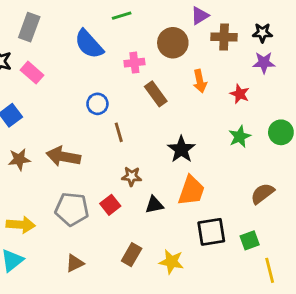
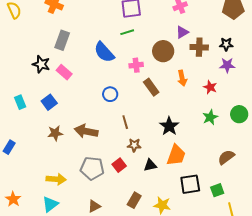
brown line: (119, 132) -> (125, 122), moved

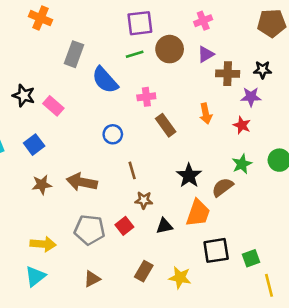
gray rectangle: (62, 40) -> (74, 54), moved
brown circle: (163, 51) -> (170, 49), moved
purple star: (227, 65) -> (251, 97), moved
brown semicircle: (226, 157) -> (223, 187), moved

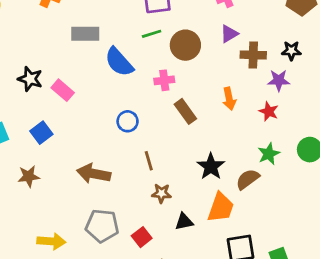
brown circle: (170, 49) -> (185, 45), moved
gray rectangle: (74, 54) -> (85, 34), turned 70
brown star: (42, 185) -> (29, 176), moved
red square: (124, 226) -> (142, 237), moved

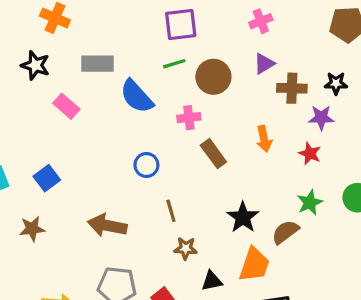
black star: (30, 79) -> (35, 65), moved
pink rectangle: (63, 90) -> (66, 106), moved

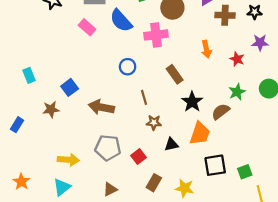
pink rectangle: (66, 106) -> (87, 27), moved
pink cross: (189, 118) -> (156, 35), size x1.5
purple star: (321, 118) -> (260, 43), moved
brown rectangle: (213, 154) -> (175, 74), moved
blue square: (47, 178) -> (70, 87), moved

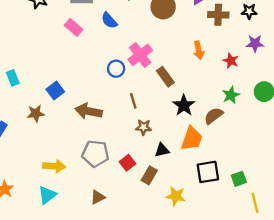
blue semicircle: (121, 21) -> (109, 20), size x0.7
pink cross: (156, 35) -> (140, 55), moved, turned -30
brown rectangle: (154, 183) -> (149, 175), moved

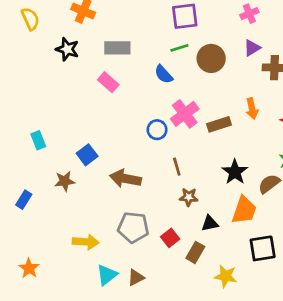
blue semicircle: (109, 20) -> (164, 74), moved
brown rectangle: (165, 77) -> (219, 124), moved, turned -72
cyan triangle: (47, 195) -> (107, 275), moved

